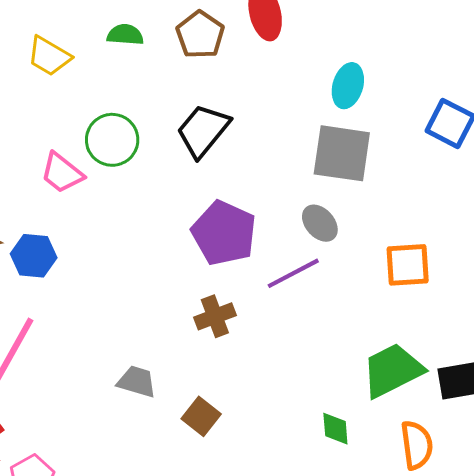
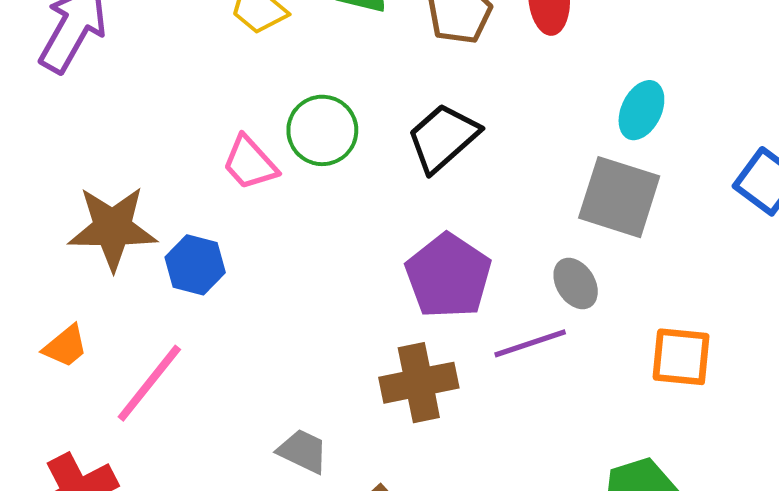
brown cross: (215, 316) -> (419, 383), size x1.4

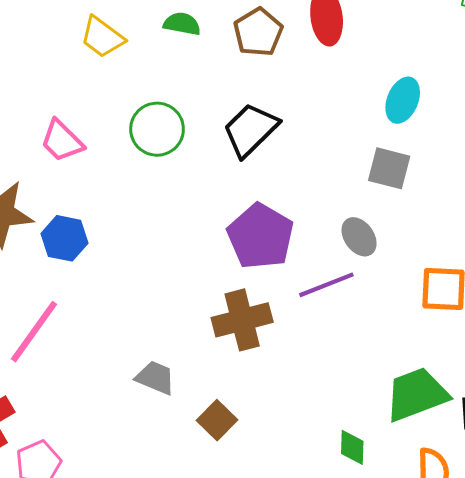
pink trapezoid: (250, 163) -> (62, 141), moved
gray square: (619, 197) -> (389, 168), size x0.7

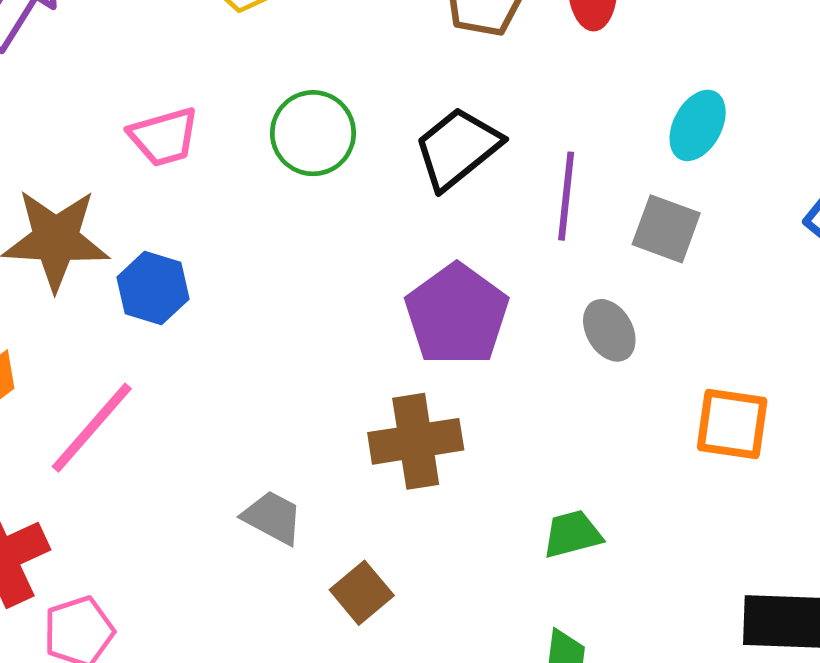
pink trapezoid: (62, 141) -> (164, 137), turned -66
purple line: (326, 285) -> (566, 196), moved, turned -68
green trapezoid: (417, 394) -> (572, 534), moved, size x0.6

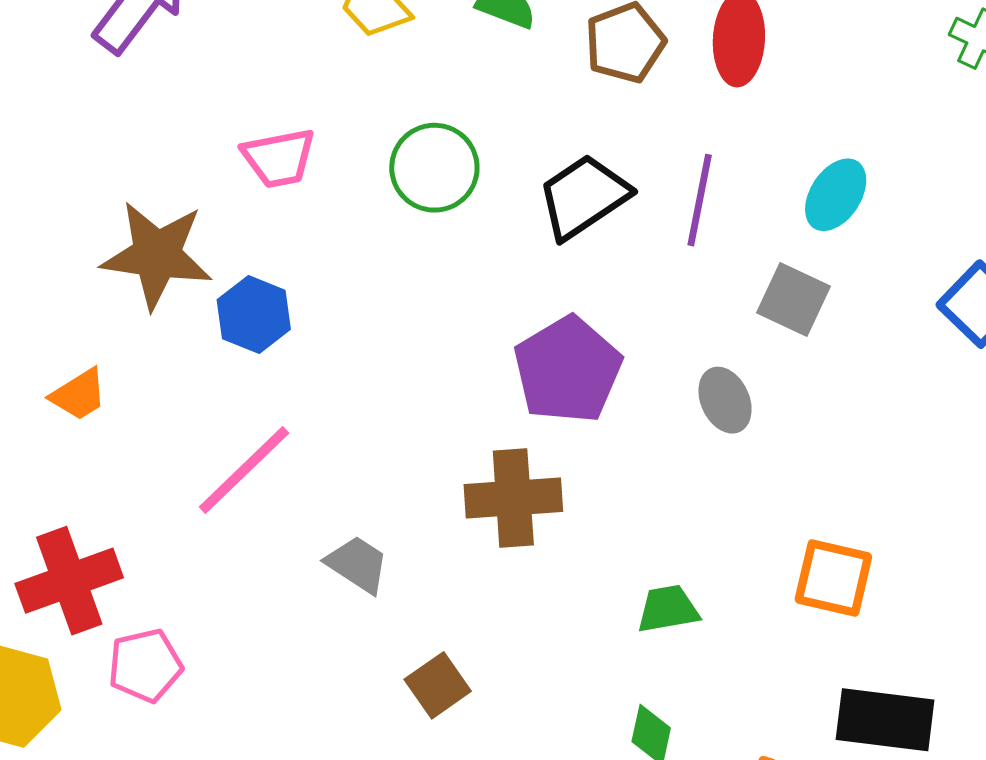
purple line: (566, 196) -> (700, 200), moved
orange square: (732, 424) -> (833, 578), moved
pink line: (92, 428) -> (244, 470), moved
brown square: (362, 593) -> (438, 685), moved

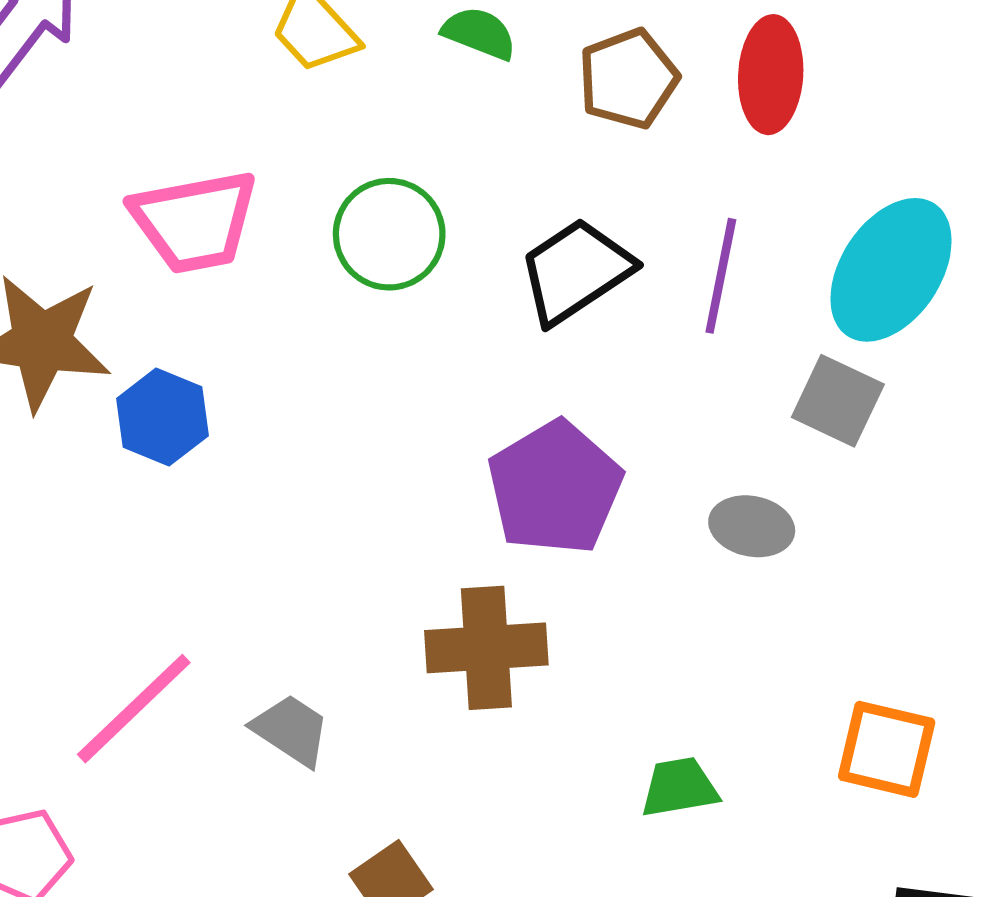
pink trapezoid: (279, 158) -> (195, 221), size x1.4
cyan ellipse: (836, 195) -> (891, 270), size x1.6
gray ellipse: (725, 400) -> (752, 526), turned -54
pink line: (244, 470) -> (134, 709), moved

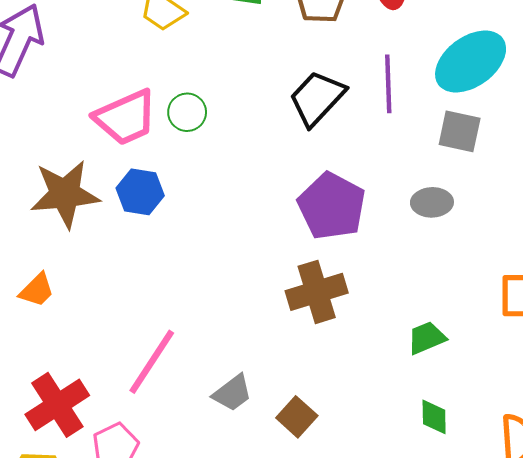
green circle: (389, 234) -> (187, 112), moved, size x0.7
cyan ellipse: (891, 270) -> (471, 62), turned 34
blue hexagon: (163, 417) -> (140, 192), moved
gray trapezoid: (291, 730) -> (232, 393), moved, turned 123

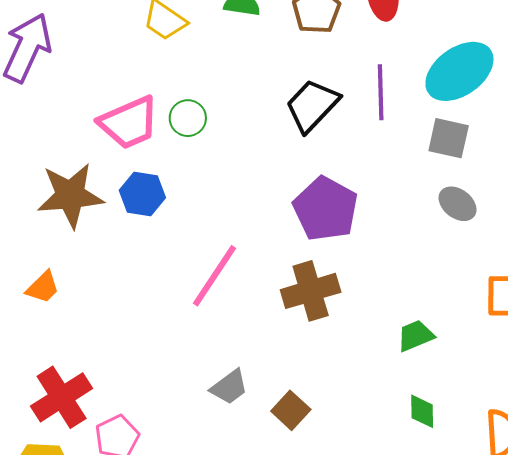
gray ellipse: (432, 202) -> (458, 204), moved, turned 39
pink line: (152, 362) -> (214, 276), moved

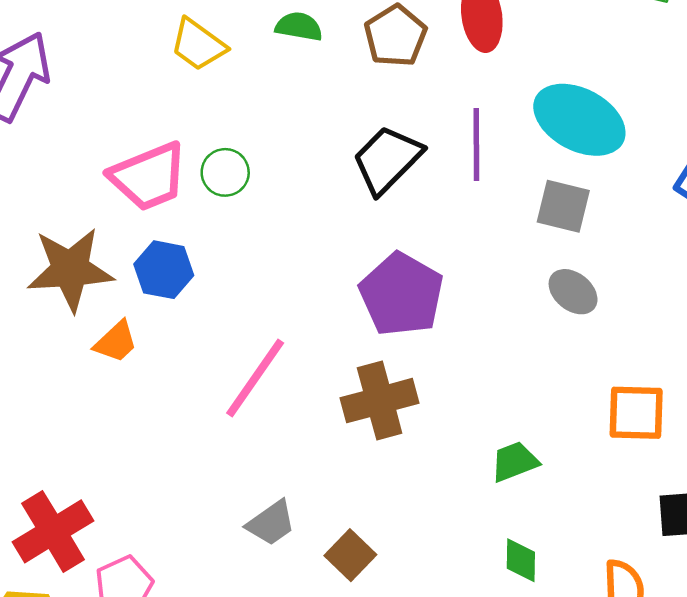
cyan ellipse: (459, 71) -> (579, 120), turned 62
orange trapezoid: (43, 287) -> (116, 342), moved

